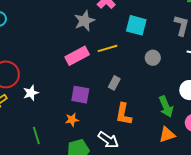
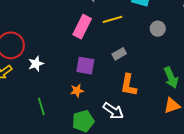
pink rectangle: (77, 56) -> (82, 27), turned -35
gray rectangle: (114, 83) -> (119, 54), turned 32

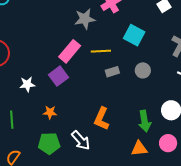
gray rectangle: (119, 54) -> (112, 72), moved
white star: (36, 64) -> (27, 84), moved
purple square: (85, 66) -> (58, 76), moved, turned 30

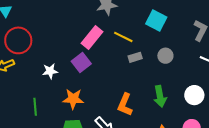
yellow line: (101, 51) -> (123, 37), turned 30
orange star: (50, 112) -> (73, 99), size x1.5
green arrow: (145, 121) -> (160, 96), moved

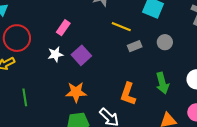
pink rectangle: (92, 38) -> (63, 28), moved, size x0.7
white star: (50, 71) -> (55, 54), moved
green line: (35, 107) -> (25, 97), moved

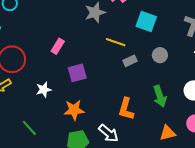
white star: (55, 54) -> (44, 90), moved
purple square: (81, 55) -> (77, 73), turned 30
green line: (25, 97) -> (29, 128), moved, turned -30

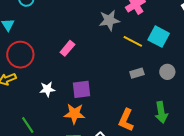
yellow line: (116, 42) -> (133, 41), moved
purple square: (77, 73) -> (82, 89), moved

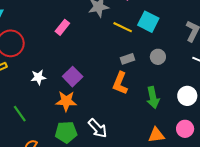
pink rectangle: (67, 48) -> (62, 27), moved
purple square: (82, 89) -> (73, 77), turned -36
orange L-shape: (126, 120) -> (120, 83), moved

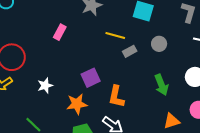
yellow line: (123, 27) -> (115, 35), moved
purple square: (73, 77) -> (91, 78), moved, turned 30
orange L-shape: (120, 83) -> (116, 97), moved

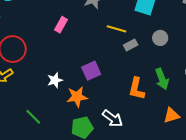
white star: (45, 86) -> (55, 80), moved
orange L-shape: (116, 97) -> (137, 89), moved

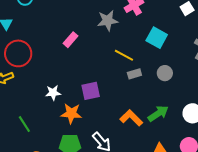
green arrow: (162, 79) -> (158, 114), turned -115
orange L-shape: (137, 89) -> (131, 118), turned 110

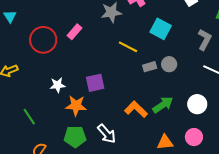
red circle: (18, 53) -> (43, 40), moved
gray rectangle: (134, 74) -> (150, 67), moved

